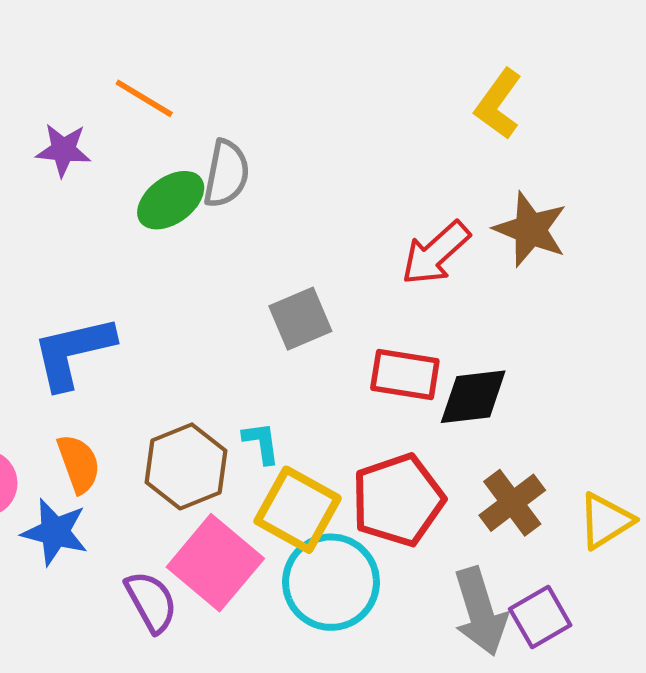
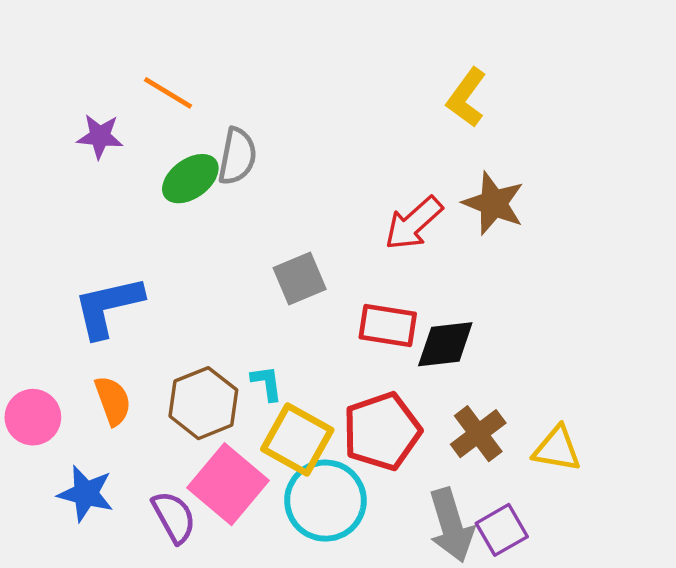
yellow triangle: (606, 521) -> (557, 449), turned 42
blue star: (55, 532) -> (86, 494), moved

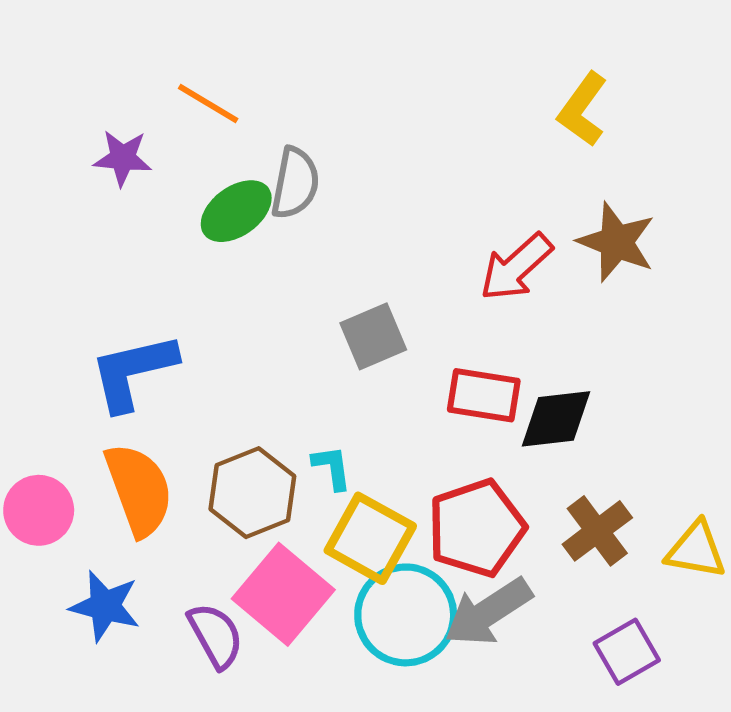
orange semicircle: (113, 401) -> (139, 490), size x1.5
gray arrow: (451, 525) -> (488, 612), moved, turned 74

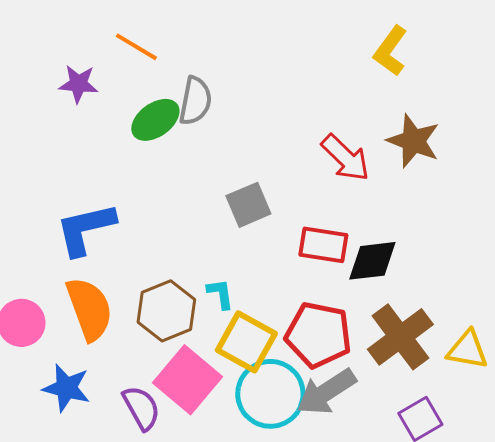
red arrow: (516, 267) -> (345, 158), turned -94
red pentagon: (476, 528) -> (318, 335), turned 30
brown cross: (597, 531) -> (400, 337), size x1.4

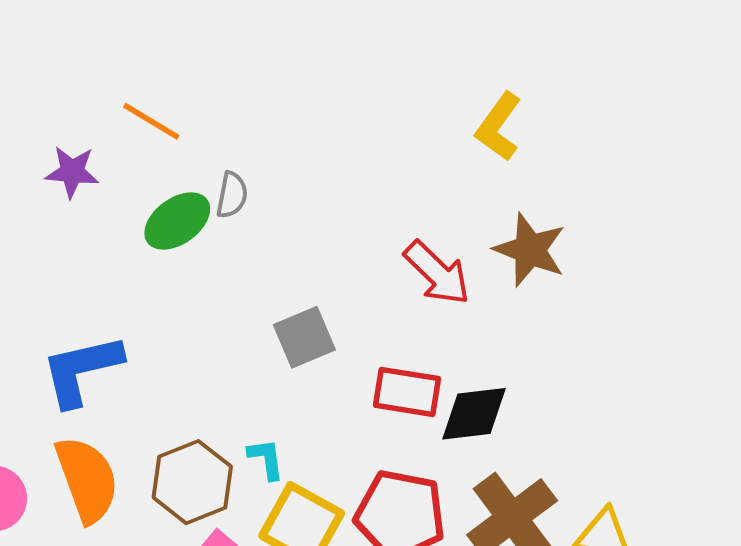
gray semicircle: (195, 101) -> (232, 195), size x0.7

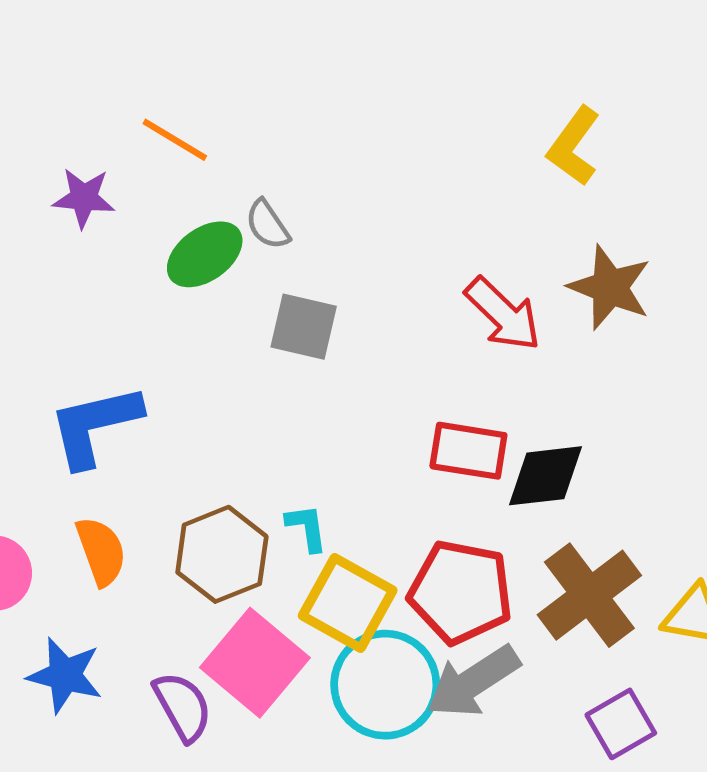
gray semicircle: (232, 195) -> (267, 225), turned 135
gray square: (304, 337) -> (304, 327), moved, turned 36
orange semicircle: (87, 479) -> (101, 551), size x0.7

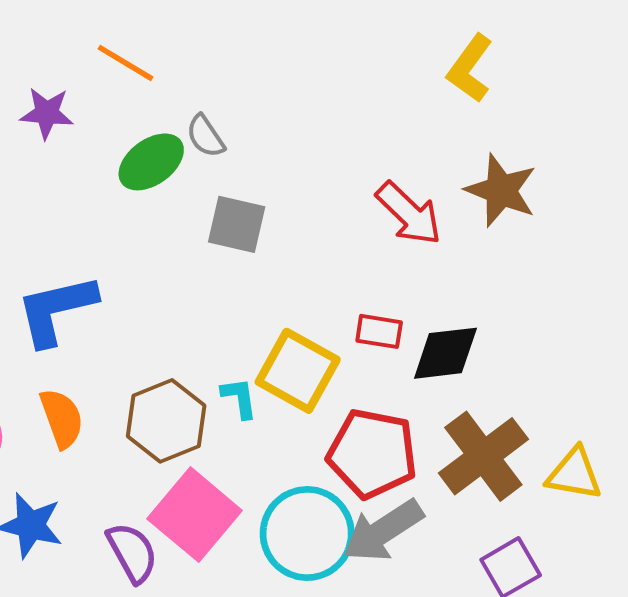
red rectangle: (468, 451) -> (379, 331), size x0.7
yellow square: (348, 603) -> (298, 371), moved

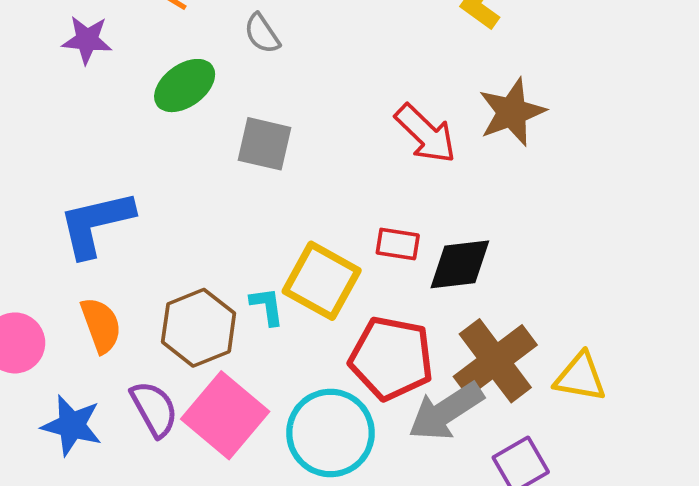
gray semicircle: (205, 136) -> (262, 34), moved
brown star: (501, 190) -> (512, 112), turned 30
gray arrow: (383, 531) -> (446, 411), moved
purple semicircle: (132, 552) -> (154, 409), moved

